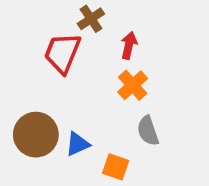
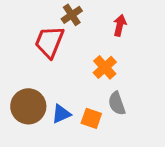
red arrow: (129, 45) -> (120, 25), moved
orange square: (116, 167) -> (91, 118), moved

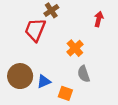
red arrow: (120, 25) -> (99, 19), moved
orange square: (91, 118) -> (65, 93), moved

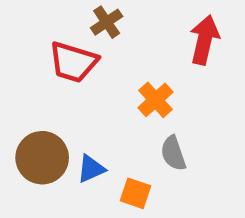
red arrow: (99, 19) -> (204, 40), size x1.5
red trapezoid: (35, 30) -> (73, 62), turned -95

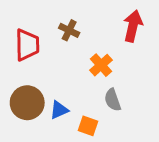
brown cross: (107, 22) -> (69, 30), moved, turned -30
red trapezoid: (73, 62) -> (27, 45), moved, turned -108

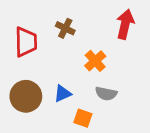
gray semicircle: (113, 100) -> (106, 94), turned -60
blue triangle: (59, 110) -> (63, 94), moved

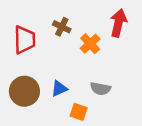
orange cross: (95, 61) -> (90, 44), moved

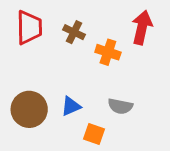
red trapezoid: (24, 40) -> (29, 27), moved
orange cross: (90, 44) -> (108, 52), turned -30

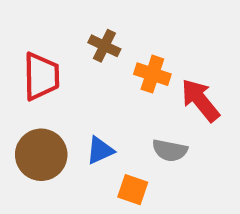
red trapezoid: (29, 27) -> (41, 76), moved
red arrow: (142, 27) -> (200, 100), moved, turned -52

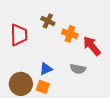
brown circle: (41, 155) -> (21, 84), moved
orange square: (133, 190) -> (43, 87), moved

